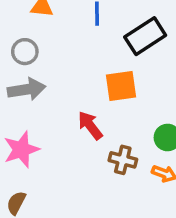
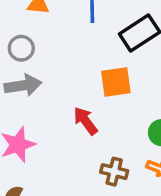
brown cross: (123, 160) -> (114, 172), moved

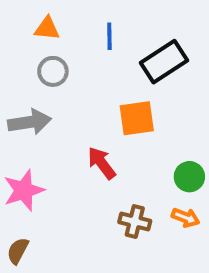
gray circle: (21, 48) -> (53, 71), moved

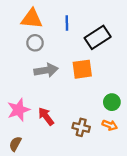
orange triangle: (47, 29) -> (32, 19), size x1.5
gray arrow: (30, 122) -> (46, 70), moved
red arrow: (102, 163) -> (46, 116), moved

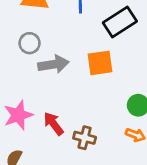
gray circle: (35, 43) -> (30, 43), moved
brown cross: (81, 127) -> (85, 138), moved

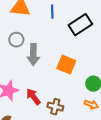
orange square: (100, 63) -> (66, 65), moved, turned 30
gray arrow: (54, 64) -> (33, 55), turned 100

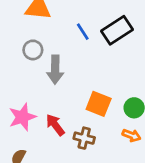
blue line: (52, 12) -> (83, 32), moved, turned -32
orange square: (66, 65) -> (99, 104), moved

